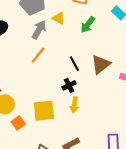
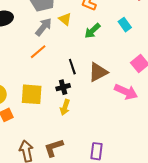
yellow square: (44, 111) -> (32, 94), moved

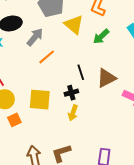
yellow triangle: (65, 19) -> (74, 25), size x1.5
gray arrow: (44, 27) -> (35, 37), moved

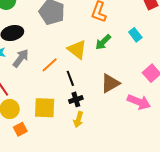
yellow triangle: (74, 25) -> (77, 49), moved
gray arrow: (35, 37) -> (21, 58), moved
black line: (81, 72) -> (70, 78), moved

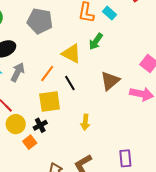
cyan rectangle: (135, 35) -> (109, 13), moved
black cross: (76, 99) -> (40, 125), moved
yellow square: (45, 108) -> (50, 101), moved

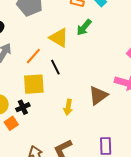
brown triangle: (110, 81) -> (98, 95), moved

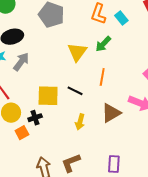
yellow triangle: (59, 38) -> (77, 52), turned 30
orange line: (33, 56) -> (102, 77), moved, turned -36
black line: (55, 67) -> (75, 91), moved, turned -42

